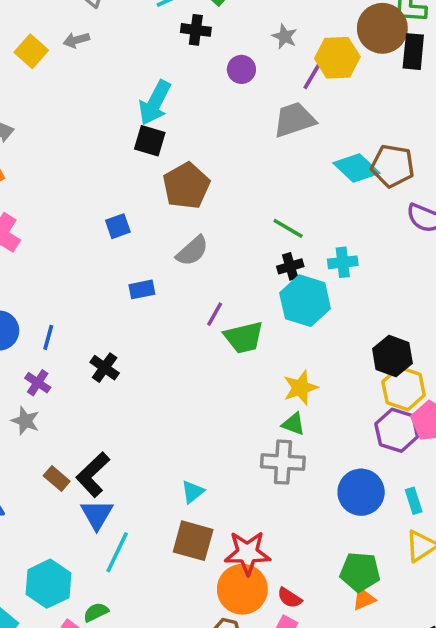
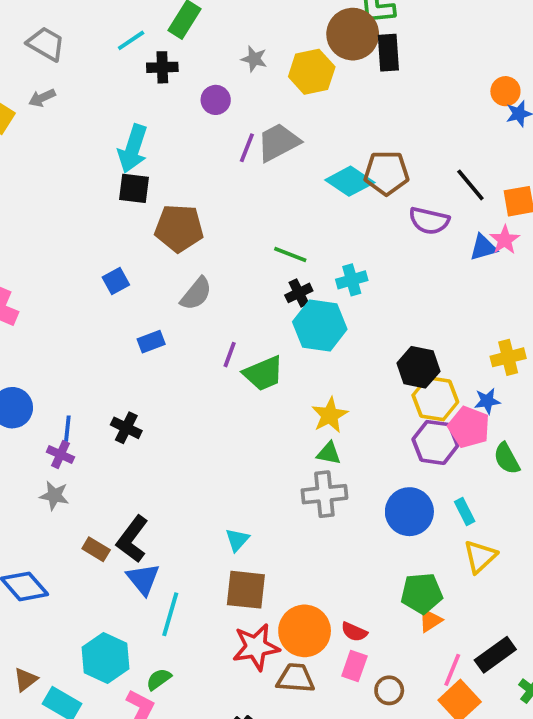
purple line: (312, 76) -> (247, 148), moved
brown pentagon: (186, 186) -> (179, 228), turned -30
blue line: (48, 337) -> (67, 429), moved
red star: (247, 553) -> (256, 647), moved

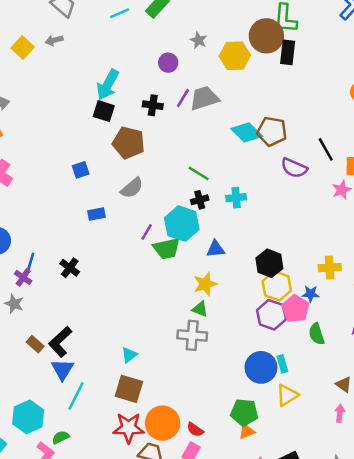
black cross: (162, 67) -> (153, 105), moved
blue triangle: (483, 247) -> (216, 249), moved
cyan hexagon: (320, 325) -> (182, 224), moved
blue circle: (409, 512) -> (261, 367), moved

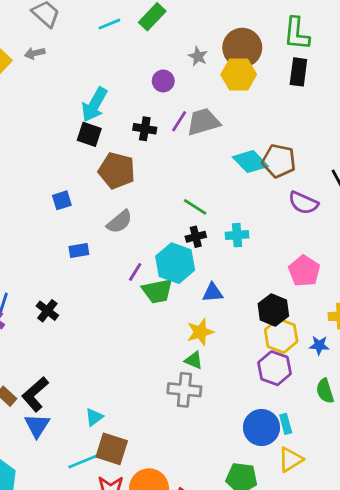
brown circle: (266, 36) -> (242, 48), moved
pink pentagon: (295, 309) -> (304, 271), moved
cyan triangle: (129, 355) -> (94, 417), moved
cyan line: (76, 396) -> (84, 461), moved, turned 40

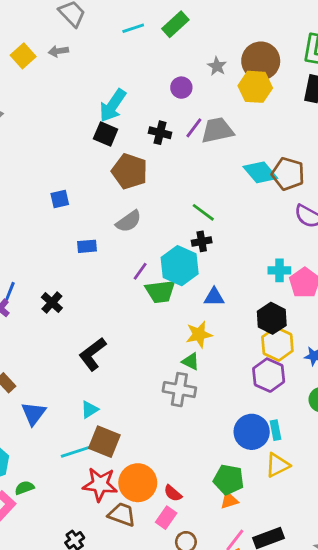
blue square: (62, 200) -> (60, 199), moved
cyan cross: (237, 235) -> (279, 270), moved
black L-shape: (35, 394) -> (93, 354), moved

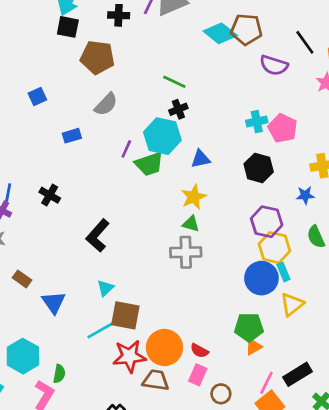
yellow hexagon: (277, 344) -> (274, 248), moved
green semicircle: (24, 488) -> (59, 374), turned 132

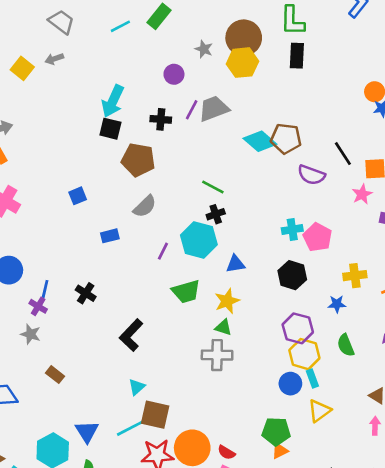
green trapezoid: (149, 164) -> (186, 292), moved
blue circle: (261, 278) -> (290, 384), size x0.7
blue triangle: (54, 302) -> (87, 432), moved

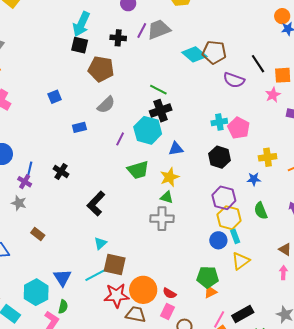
black cross: (216, 214) -> (161, 111), size x1.5

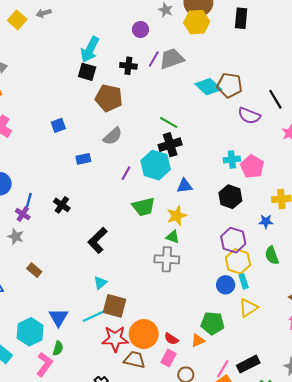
orange triangle: (210, 292) -> (198, 341), moved

